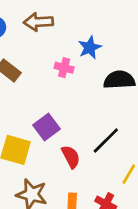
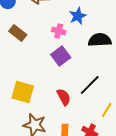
purple square: (47, 127) -> (61, 56), moved

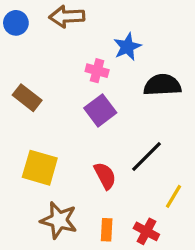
brown rectangle: (18, 33) -> (27, 98), moved

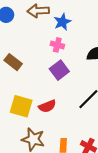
blue star: (127, 47) -> (62, 22), moved
red semicircle: (105, 176) -> (47, 106), moved, turned 96

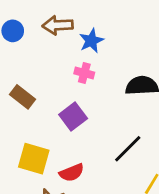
purple square: (59, 70) -> (73, 117), moved
red semicircle: (47, 106) -> (72, 173), moved

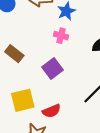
yellow square: (34, 159) -> (23, 100), turned -30

